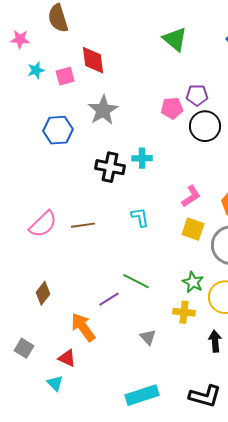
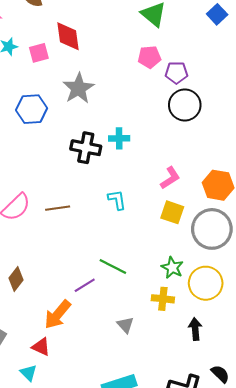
pink pentagon: (172, 108) -> (149, 57), moved
orange arrow: (83, 327) -> (58, 314), turned -104

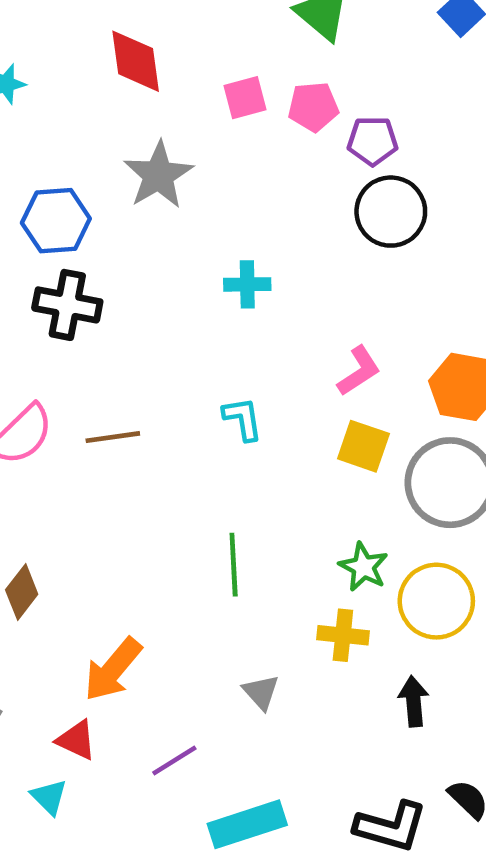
pink square: (39, 53) -> (245, 98), moved
black cross: (86, 148) -> (67, 305), moved
green line: (113, 267) -> (234, 565), turned 60
purple line: (85, 285) -> (174, 761), moved

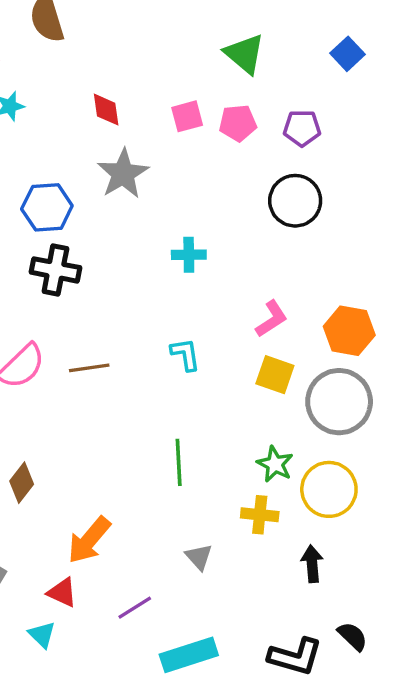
red diamond: (136, 61) -> (106, 110), moved, size x0.7
purple pentagon: (373, 141) -> (302, 128), moved

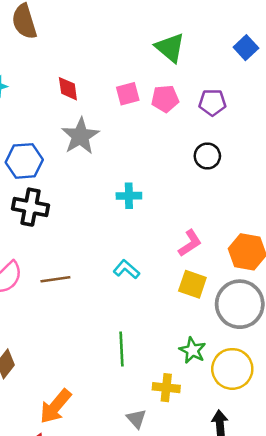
black circle: (295, 201) -> (207, 156), size x0.7
cyan L-shape: (185, 354) -> (126, 269), turned -40
yellow cross: (260, 515) -> (166, 388), moved

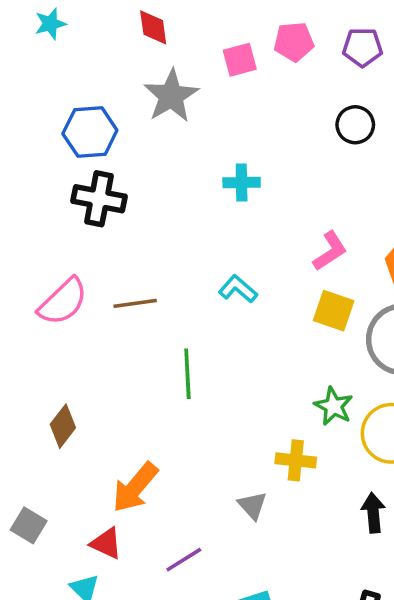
pink square: (128, 94) -> (240, 60), moved
green line: (121, 349) -> (187, 374), moved

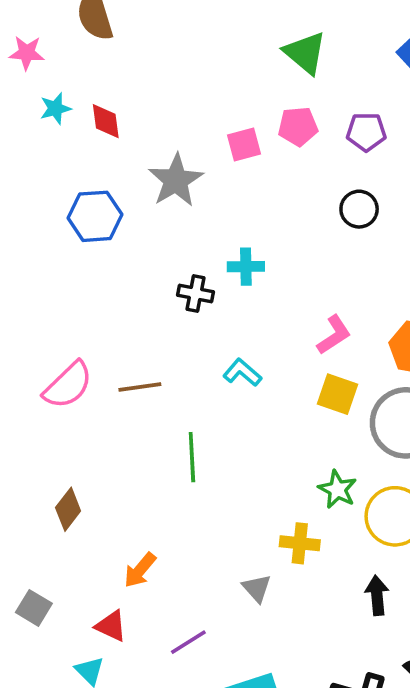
red diamond: (153, 27) -> (106, 121), moved
black cross: (99, 199) -> (196, 294), moved, size x0.7
orange arrow: (135, 487) -> (140, 570), size x0.7

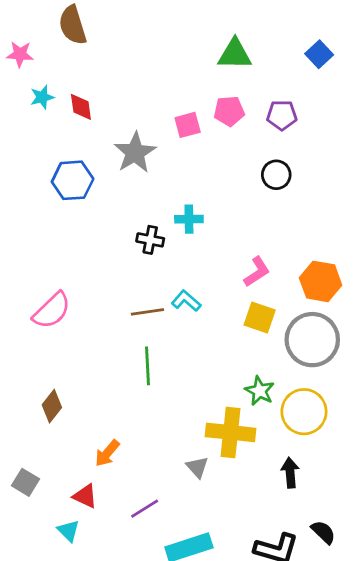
green triangle: (305, 53) -> (235, 54), turned -39
brown line: (140, 387) -> (147, 312), moved
yellow cross: (300, 543) -> (231, 432), size x1.6

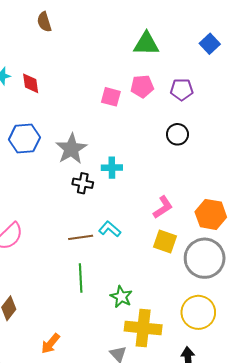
brown semicircle: (73, 25) -> (44, 22), moved, size x0.7
pink square: (188, 125) -> (111, 97), turned 30
gray star: (135, 153) -> (71, 149), moved
green star: (260, 391) -> (121, 297), moved

